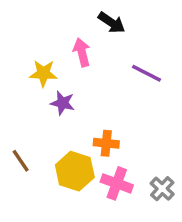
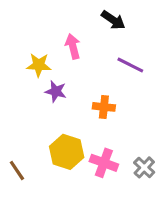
black arrow: (112, 23) -> (113, 20), moved
orange cross: (106, 143) -> (104, 107), moved
brown line: (21, 161) -> (17, 171), moved

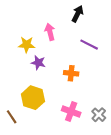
black arrow: (113, 20) -> (78, 14), turned -98
yellow hexagon: (67, 152) -> (33, 98), moved

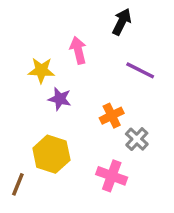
orange cross: (71, 73) -> (112, 116), turned -32
gray cross: (99, 115) -> (137, 139), moved
brown line: (12, 117) -> (18, 184), turned 56

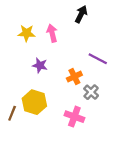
yellow star: (41, 70) -> (27, 33), moved
purple line: (140, 70) -> (98, 59), moved
brown line: (18, 184) -> (12, 113), moved

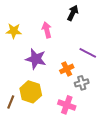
yellow star: (27, 33) -> (14, 31), moved
purple star: (40, 65) -> (36, 59), size x1.5
gray cross: (91, 92) -> (82, 83), turned 32

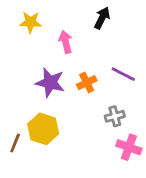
yellow star: (14, 31) -> (30, 22), moved
orange cross: (67, 69) -> (87, 83), moved
pink cross: (67, 105) -> (129, 147), moved

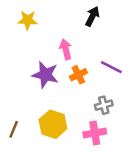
pink arrow: (66, 42) -> (66, 49), moved
yellow hexagon: (43, 129) -> (53, 124), moved
pink cross: (129, 147) -> (95, 133), moved, turned -30

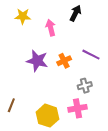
pink arrow: (66, 49) -> (51, 28), moved
yellow hexagon: (53, 124) -> (48, 116), moved

